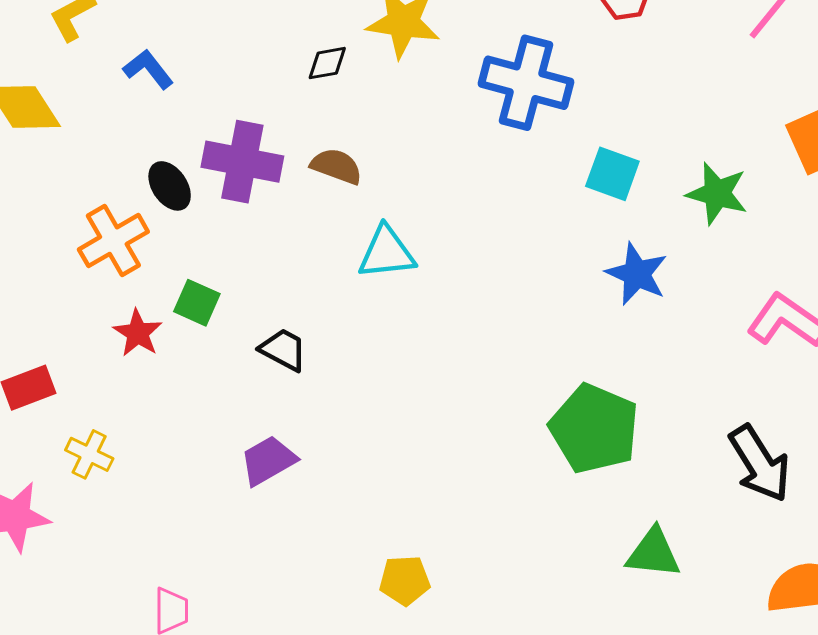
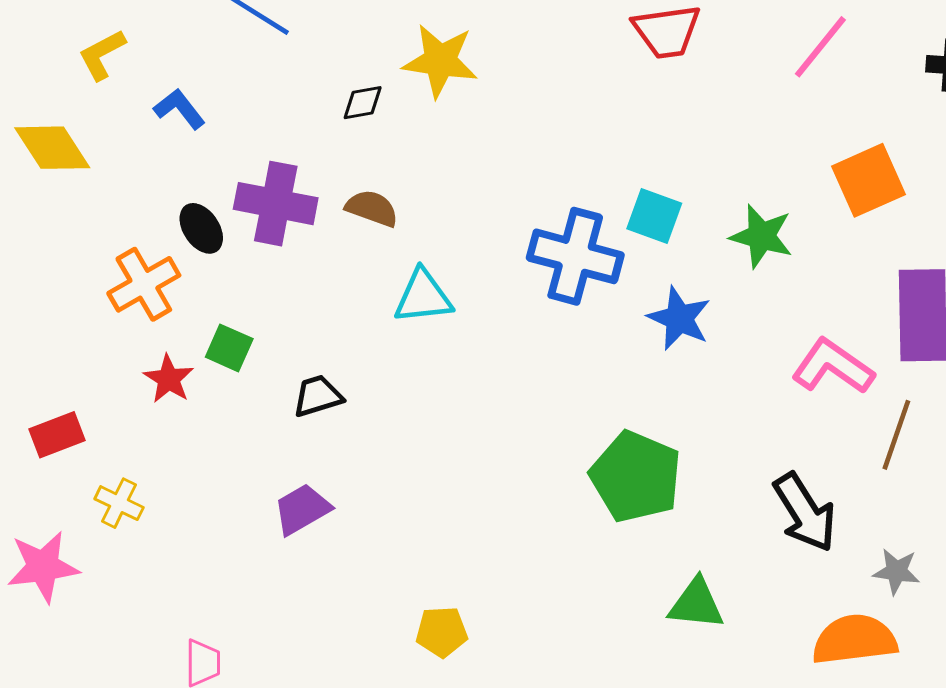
blue cross: (526, 83) -> (575, 256), moved
black trapezoid: (283, 350) -> (318, 396), turned -45

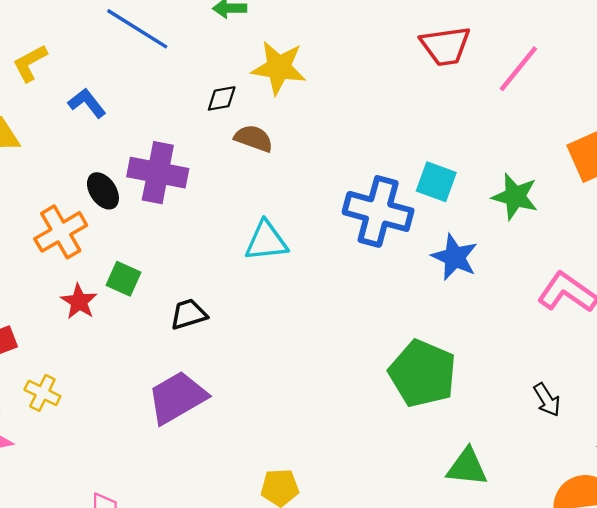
pink line: (820, 47) -> (518, 69), moved
brown semicircle: (372, 208) -> (254, 138), moved
purple trapezoid: (302, 509) -> (177, 397), size x1.4
black arrow: (805, 512) -> (547, 400), size x0.6

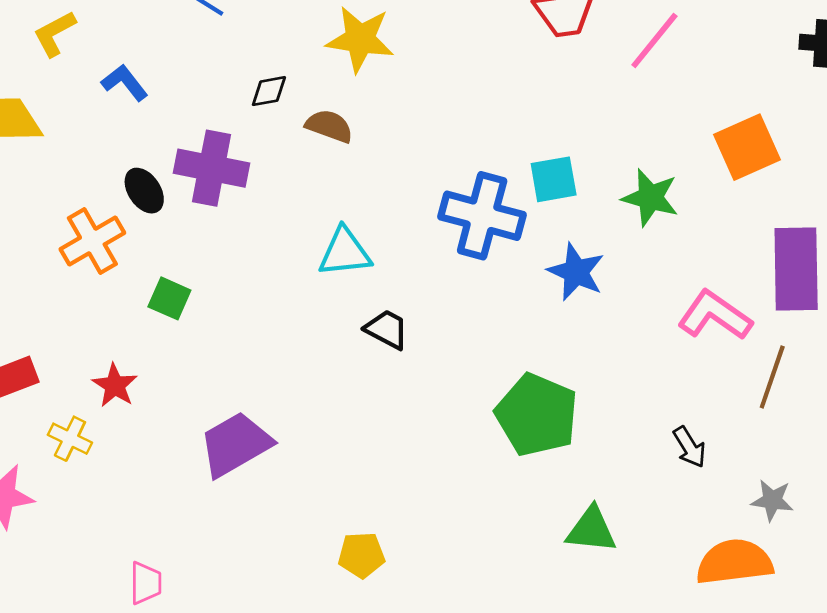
black diamond: (222, 98) -> (269, 91), moved
cyan square: (436, 182) -> (554, 179), turned -30
red star: (79, 302) -> (115, 385), moved
black trapezoid: (189, 314) -> (387, 329), moved, turned 45

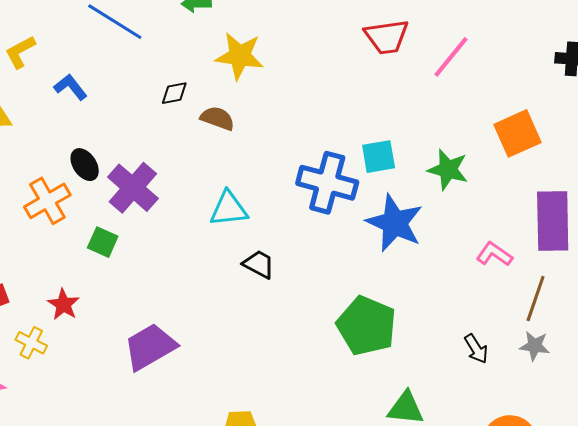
purple cross: (212, 168) -> (133, 188), moved, turned 30
blue star: (576, 272) -> (395, 223), size x1.4
pink L-shape: (715, 315) -> (494, 254), size x0.7
gray star: (772, 500) -> (535, 346), moved

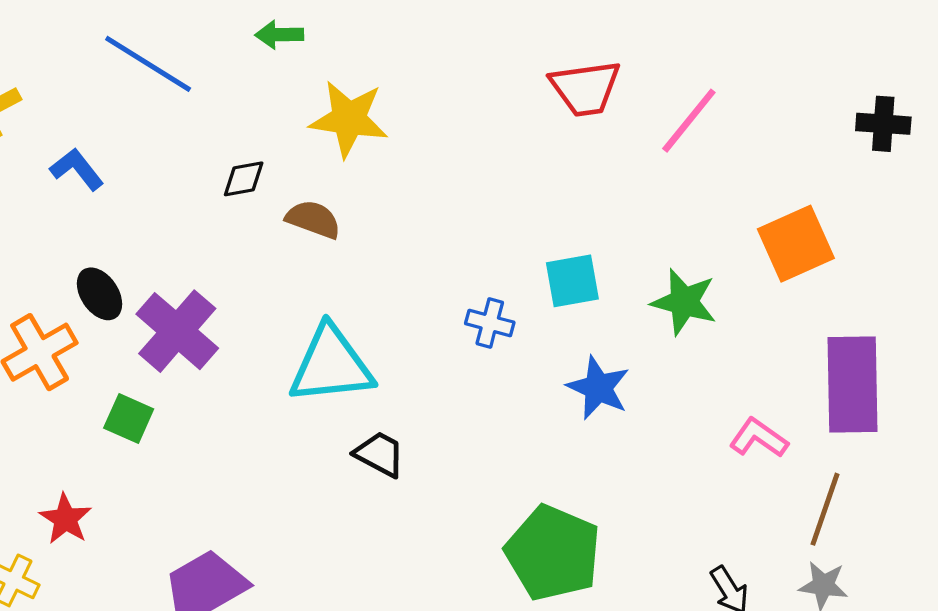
blue cross: (327, 183) -> (490, 323), size x0.5
cyan triangle: (229, 209) -> (331, 365), size x1.4
blue star: (395, 223) -> (598, 388), size x0.7

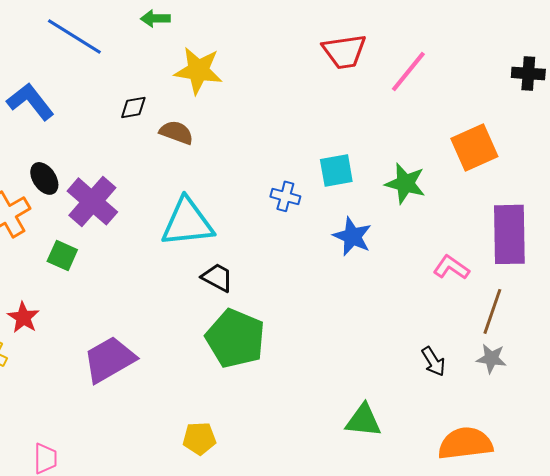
blue L-shape: (77, 169) -> (30, 101), size x1.4
green pentagon: (553, 553) -> (235, 338), moved

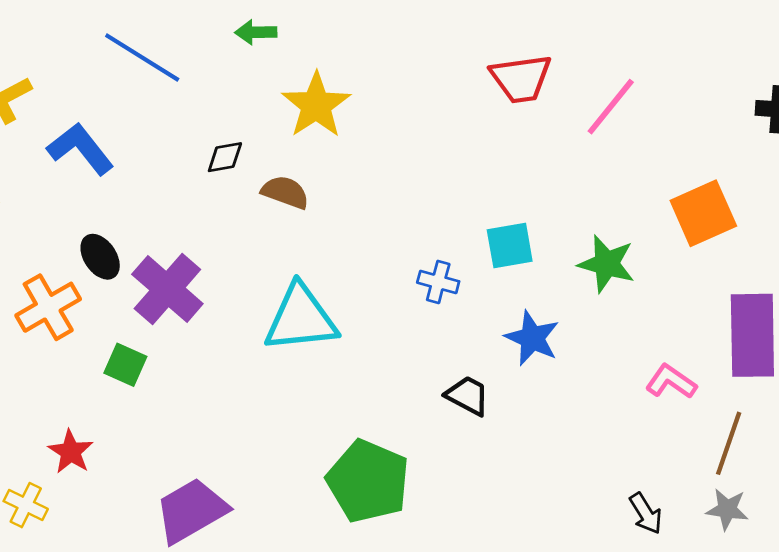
yellow star: (198, 70) -> (316, 105), turned 30
black trapezoid: (217, 277) -> (468, 396), moved

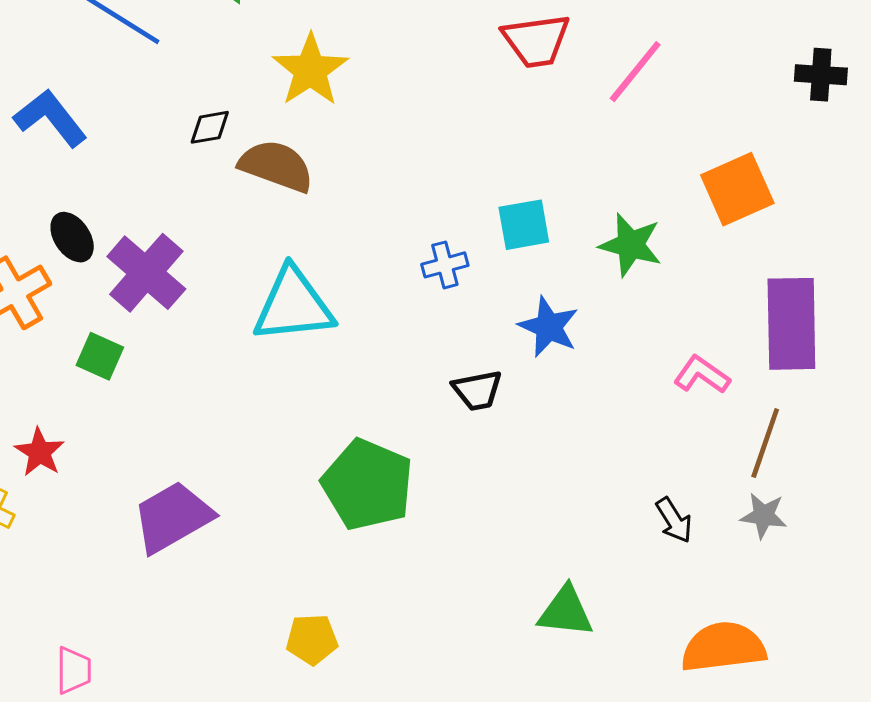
brown semicircle: (285, 192) -> (276, 166), size x1.4
blue cross: (438, 282) -> (445, 265), turned -30
black trapezoid: (468, 396) -> (477, 390), turned 141

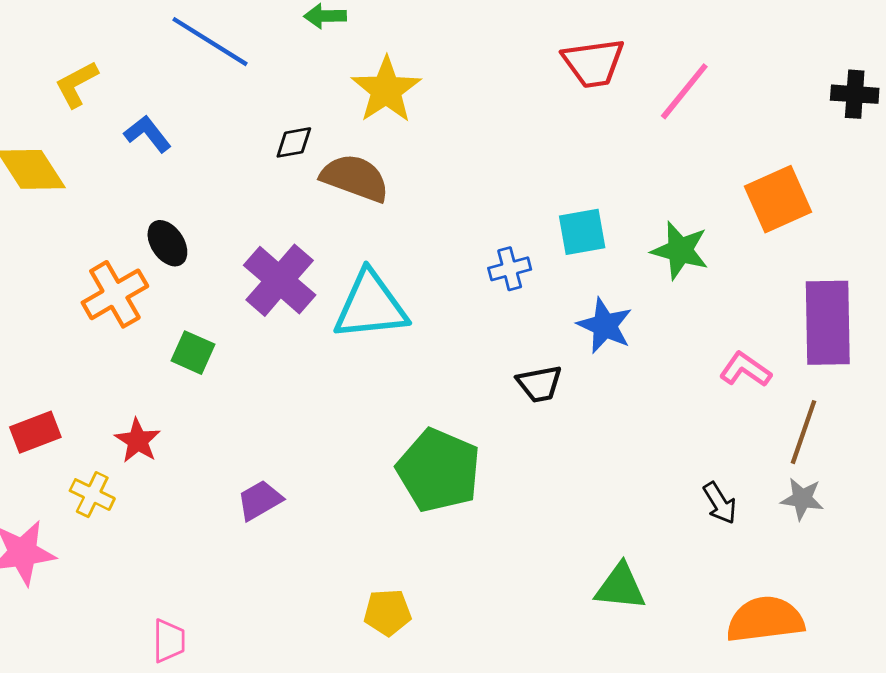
blue L-shape: (50, 118) -> (148, 134), size x0.7
purple cross: (146, 273) -> (280, 280), moved
purple trapezoid: (173, 517) -> (260, 500), size x0.6

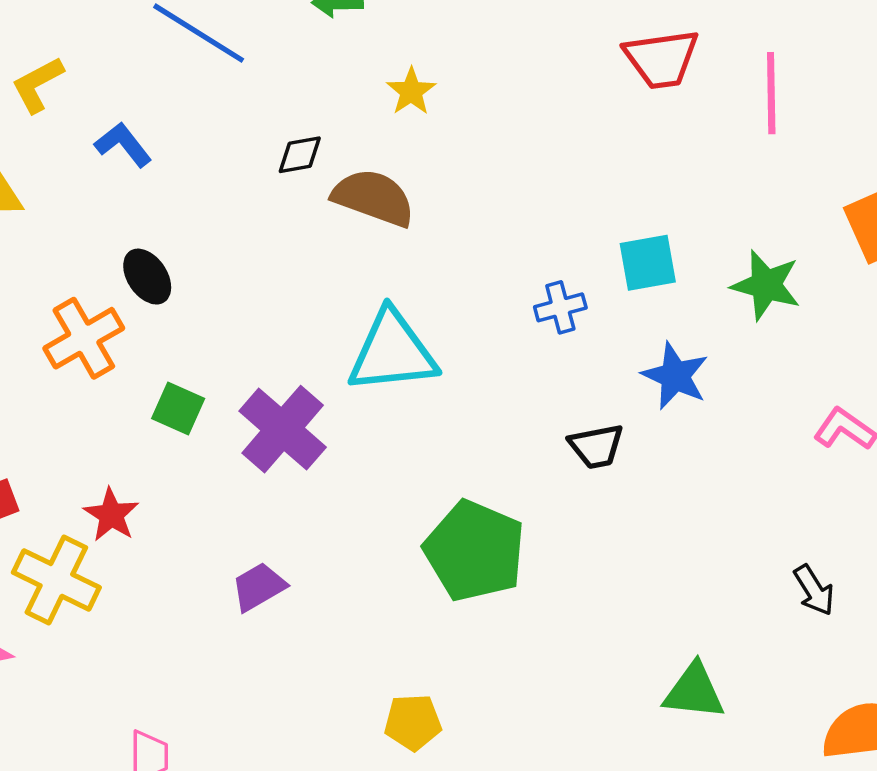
yellow star: (386, 90) -> (411, 91), size x0.6
pink line: (684, 91) -> (771, 93), turned -40
purple cross: (280, 280) -> (283, 429), moved
yellow cross: (92, 495) -> (56, 580), size x1.6

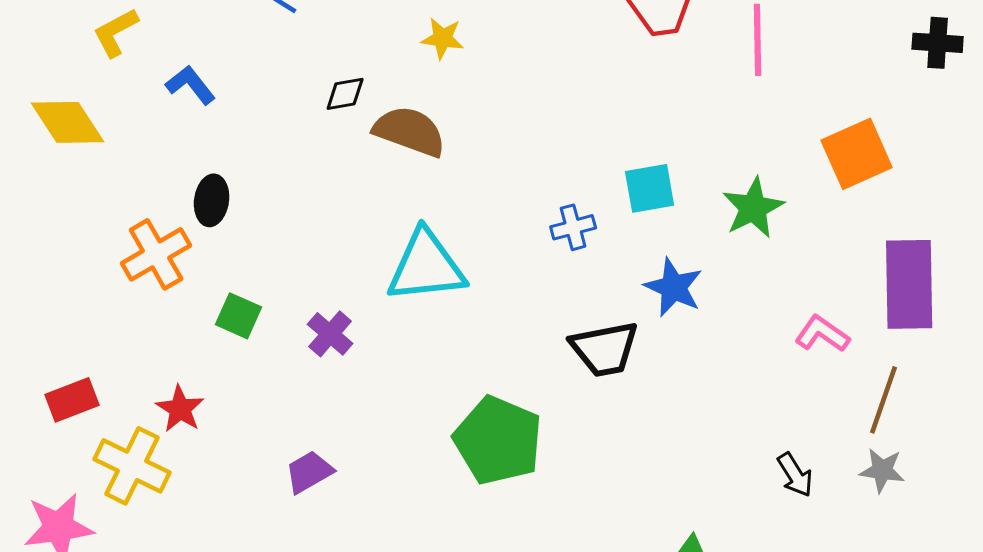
yellow star: (411, 91) -> (443, 38), turned -30
black ellipse: (147, 277) -> (212, 200), turned 42
green star: (766, 285) -> (753, 208), turned 30
purple cross: (283, 429) -> (330, 334), size x0.6
black trapezoid: (596, 446) -> (605, 349), size x1.4

